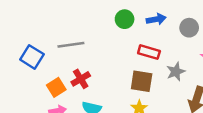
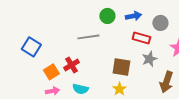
gray line: (71, 45) -> (88, 37), moved
red rectangle: (149, 52) -> (141, 38), moved

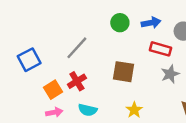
gray line: (88, 37) -> (77, 48), moved, turned -40
blue square: (31, 47) -> (29, 60), turned 30
brown square: (121, 67) -> (123, 72), moved

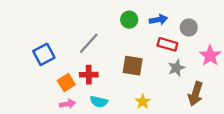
red cross: (77, 81) -> (89, 75), turned 30

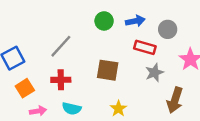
orange square: (66, 83) -> (25, 88), moved

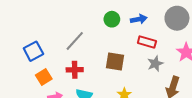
gray circle: (168, 29) -> (177, 18), moved, size x1.5

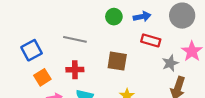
gray line: (75, 41) -> (75, 39), turned 60
gray star: (155, 64) -> (170, 63), moved

